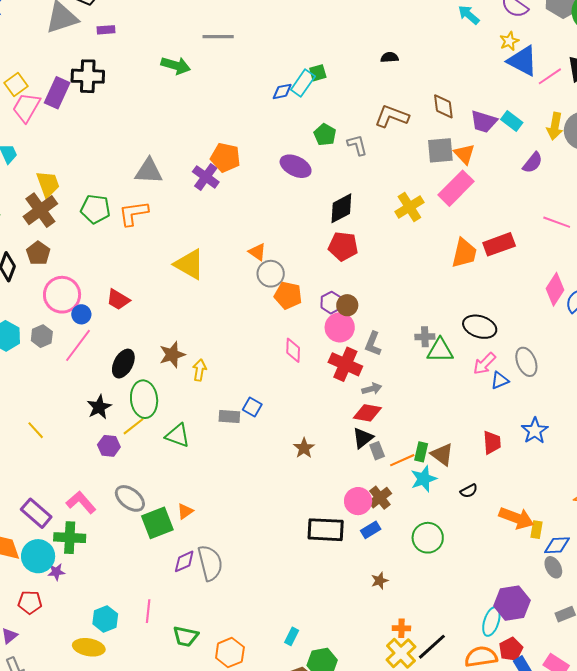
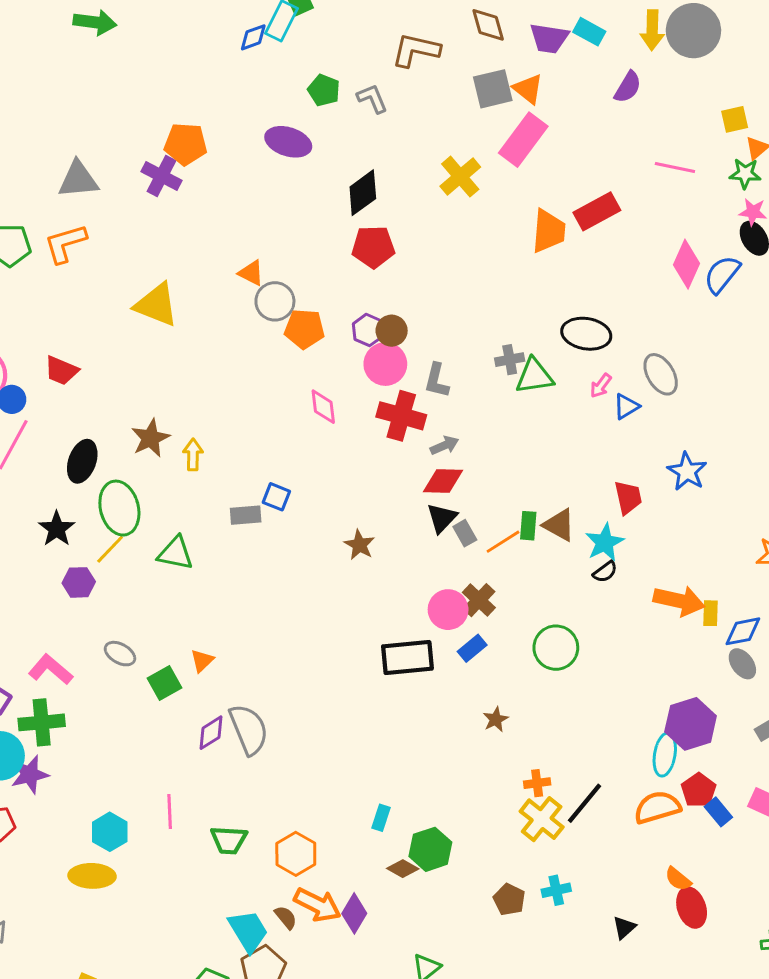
pink arrow: (484, 364) -> (601, 386), size x0.7
cyan star: (424, 479) -> (605, 542), moved
gray ellipse: (130, 498) -> (120, 654), size x0.7
green square: (157, 523) -> (165, 683), size x0.7
purple star: (56, 572) -> (30, 774), size x1.5

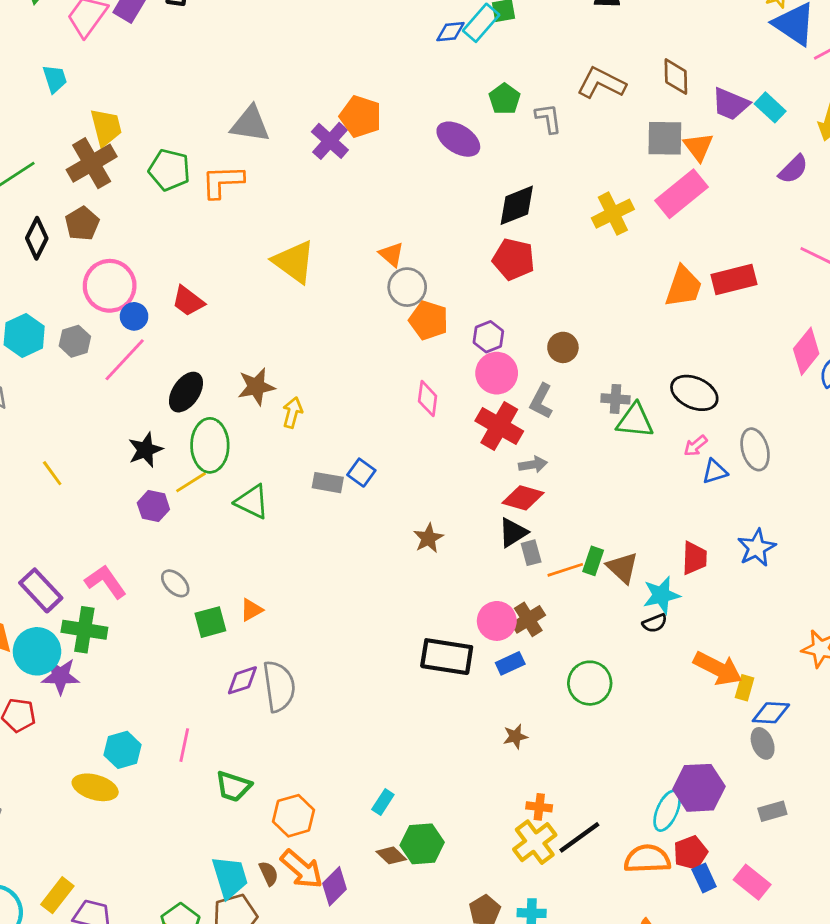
brown circle: (392, 331) -> (563, 347), moved

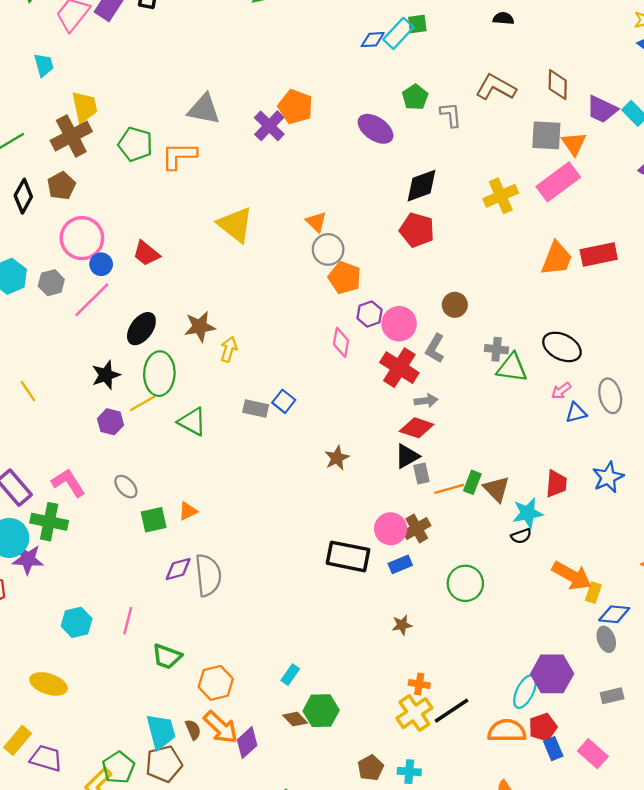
purple hexagon: (488, 337) -> (370, 314), moved
yellow ellipse: (95, 787) -> (49, 684), moved

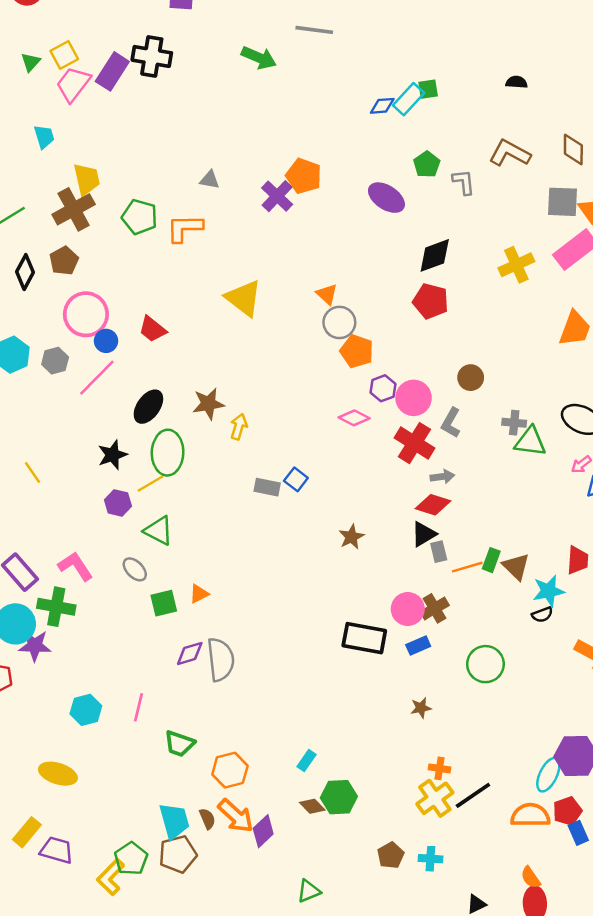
gray triangle: (204, 109) -> (210, 180), size x0.6
pink diamond: (341, 342) -> (354, 418), turned -72
green triangle: (192, 422) -> (159, 531), moved

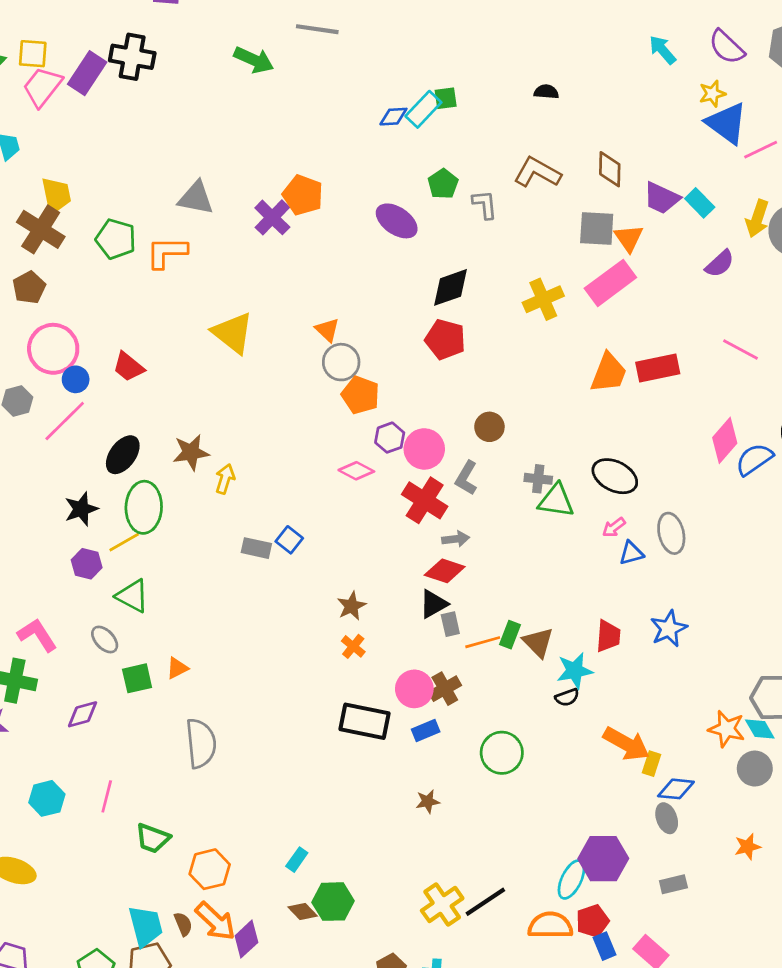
yellow square: (64, 55) -> (33, 54), turned 32
gray triangle: (210, 180) -> (196, 198), size x1.6
brown cross: (74, 209) -> (41, 229), turned -30
purple diamond: (190, 654) -> (83, 714), moved
orange cross: (440, 768) -> (353, 646), moved, turned 30

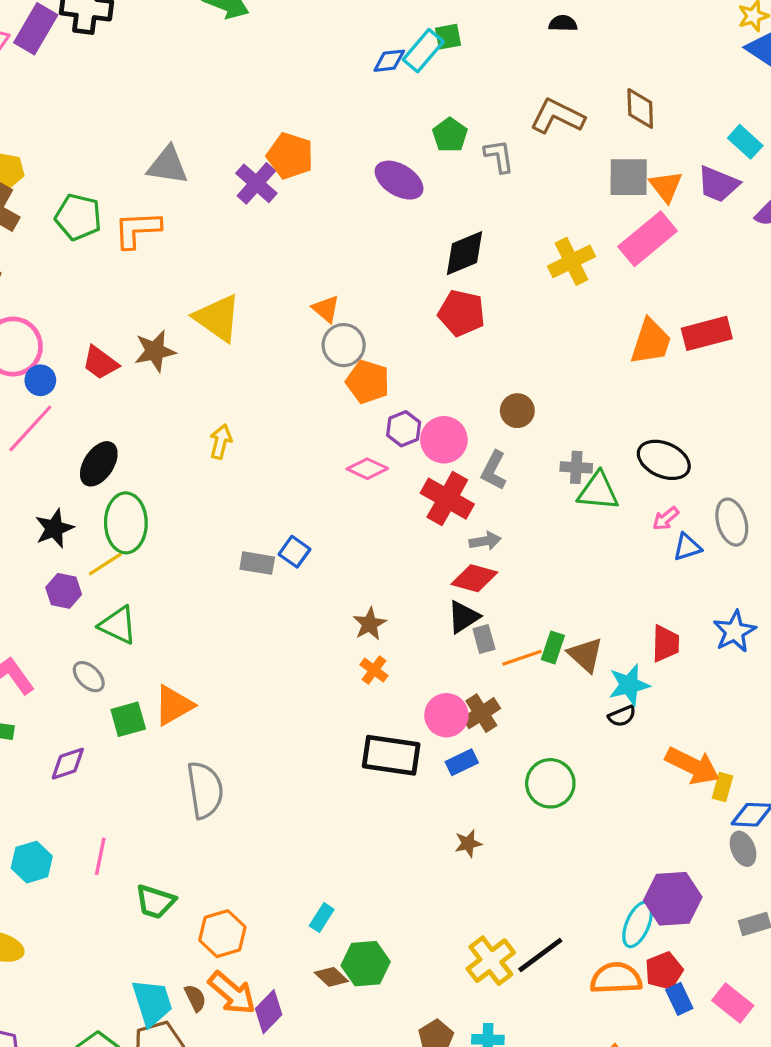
purple trapezoid: (662, 198) -> (718, 184), moved
brown star: (191, 452) -> (155, 351), moved
yellow arrow: (225, 479) -> (221, 442), moved
orange triangle: (177, 668) -> (174, 705), size x1.6

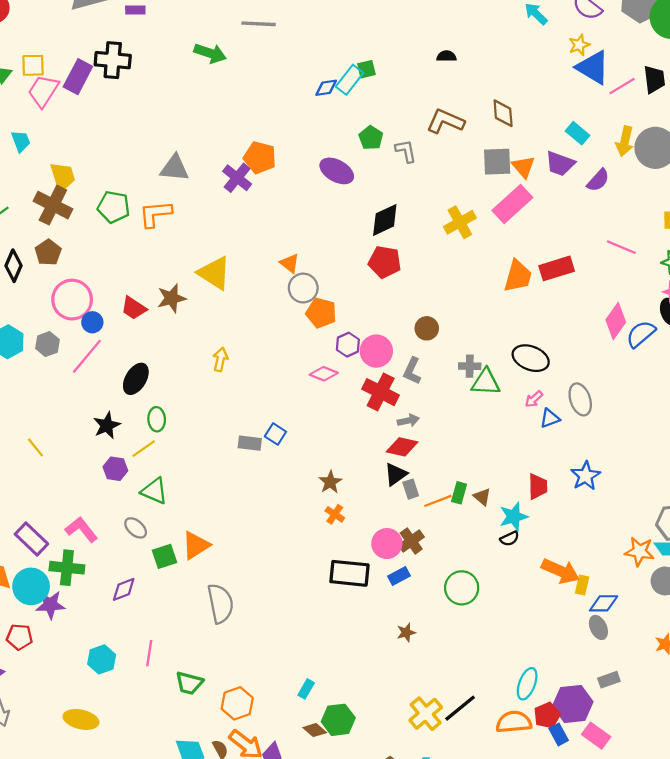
green ellipse: (126, 523) -> (157, 419), size x0.6
brown triangle: (586, 655) -> (482, 497), size x0.7
purple hexagon: (673, 899) -> (573, 704), moved

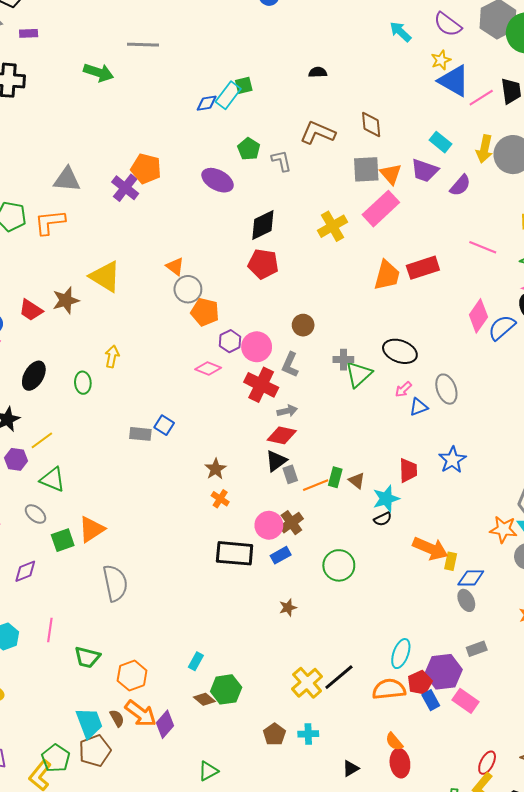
green triangle: (486, 382) -> (359, 374), turned -44
green ellipse: (157, 419) -> (83, 383), moved

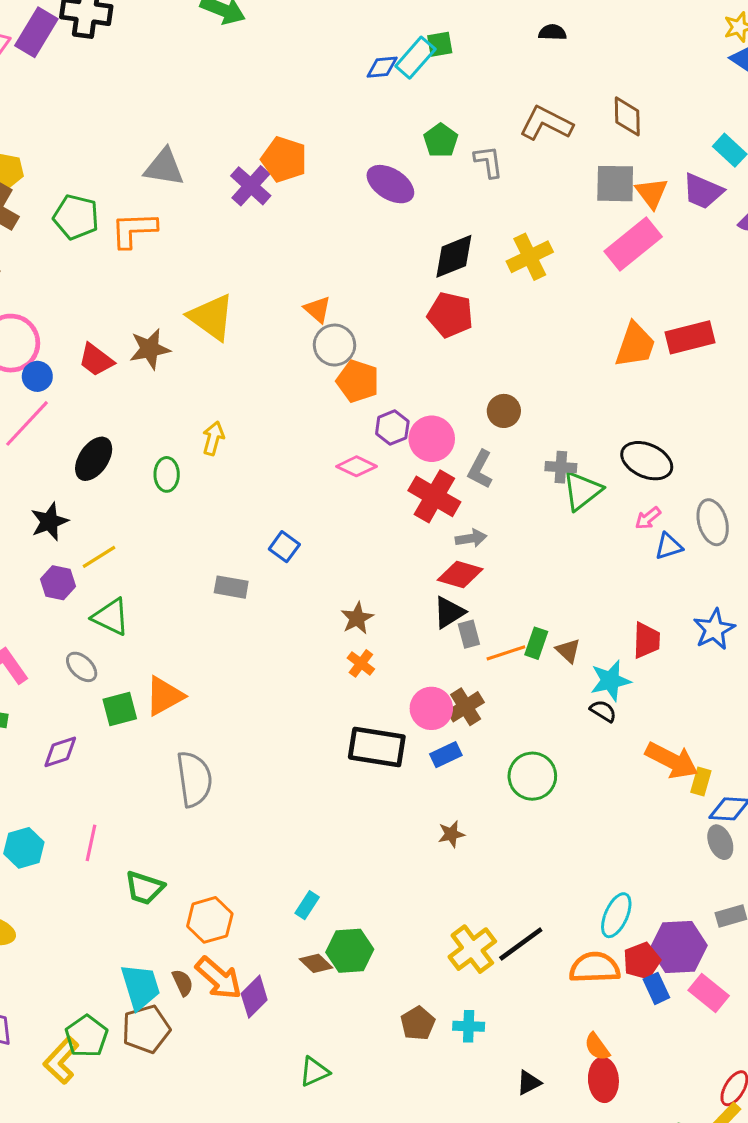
yellow cross: (332, 226) -> (530, 257), moved
gray rectangle: (140, 434) -> (231, 587), moved
black semicircle: (383, 519) -> (603, 711), turned -126

